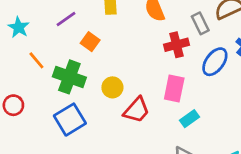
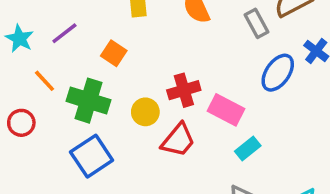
purple line: (66, 19) -> (64, 33), moved
red cross: (176, 45) -> (184, 90), moved
pink rectangle: (174, 88) -> (226, 110), turned -72
red circle: (13, 105) -> (21, 123), moved

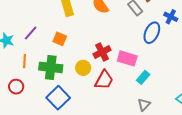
orange line: (45, 81) -> (25, 61), turned 56

